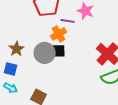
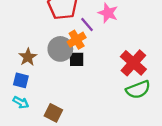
purple line: (68, 21) -> (87, 25), turned 40
gray circle: (45, 53) -> (60, 49), moved

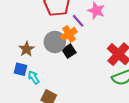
black square: (77, 59) -> (69, 51), turned -32
cyan arrow: (21, 102) -> (34, 77), moved, turned -152

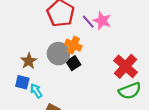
purple line: (78, 21) -> (88, 22), moved
orange cross: (69, 34) -> (73, 45), turned -35

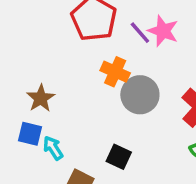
gray circle: (59, 54) -> (140, 95), moved
black square: (73, 63) -> (119, 157), moved, turned -32

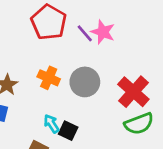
orange cross: (115, 72) -> (49, 78), moved
cyan arrow: (53, 148) -> (51, 124), moved

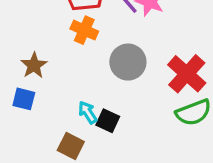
orange cross: (49, 78) -> (84, 30), moved

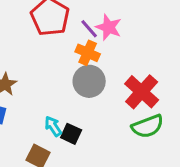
orange cross: (84, 30) -> (88, 53), moved

